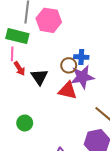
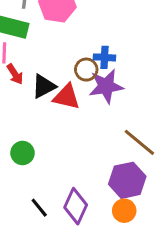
black triangle: (39, 77) -> (44, 86), turned 36
red triangle: (68, 91) -> (67, 97), moved

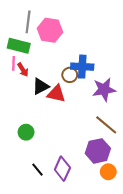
blue cross: (104, 57) -> (82, 67), size x1.5
red arrow: (15, 74) -> (23, 70), moved
purple star: (106, 86) -> (104, 90), moved
orange circle: (124, 211) -> (108, 172), moved

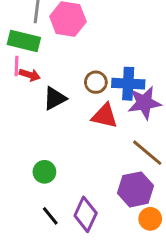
blue cross: (82, 67) -> (128, 84), moved
red arrow: (23, 70) -> (30, 75), turned -40
red triangle: (56, 94) -> (105, 116), moved
green circle: (26, 132) -> (44, 172), moved

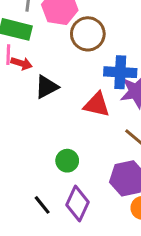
brown circle: (96, 82) -> (88, 34), moved, size x1.5
green circle: (44, 172) -> (67, 161), moved

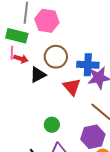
brown circle: (88, 34) -> (56, 57), moved
red triangle: (97, 105) -> (72, 87), turned 36

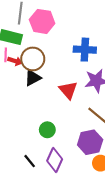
brown circle: (56, 57) -> (33, 59), moved
blue cross: (88, 65) -> (85, 50), moved

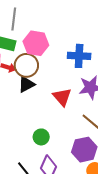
pink hexagon: (42, 21) -> (36, 43), moved

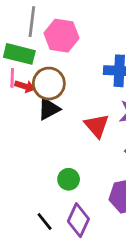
pink hexagon: (36, 43) -> (62, 36), moved

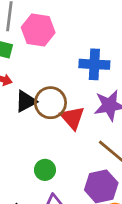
brown circle: (49, 84) -> (50, 103), moved

